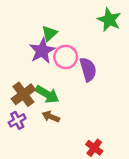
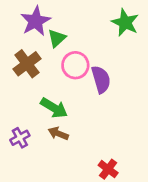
purple star: (42, 51) -> (36, 21), moved
brown cross: (23, 94) -> (27, 64), moved

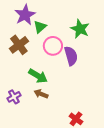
green star: (125, 23) -> (80, 29), moved

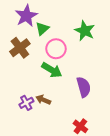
purple semicircle: (71, 56) -> (84, 87), moved
green arrow: (38, 76) -> (52, 70), moved
purple cross: (14, 97) -> (26, 103), moved

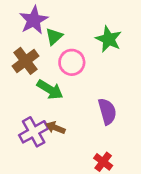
green arrow: (52, 70) -> (50, 90), moved
purple cross: (26, 103) -> (34, 132), size x1.5

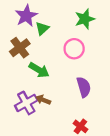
green star: (109, 39) -> (85, 19), moved, turned 30
pink circle: (72, 62) -> (74, 49), moved

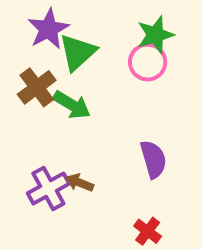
green triangle: (42, 29) -> (78, 52), size x1.5
pink circle: (74, 49) -> (148, 62), moved
green arrow: (39, 70) -> (72, 105), moved

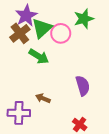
pink circle: (148, 62) -> (61, 33), moved
brown cross: (37, 87) -> (20, 33), moved
purple cross: (48, 188) -> (19, 113), moved, turned 30

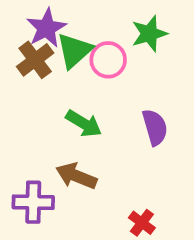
green arrow: (39, 56) -> (84, 124), moved
purple semicircle: (83, 86) -> (155, 127), moved
brown arrow: (43, 98) -> (76, 176), size x1.5

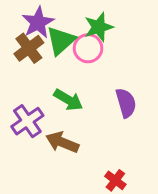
green star: (149, 34) -> (99, 27), moved
purple cross: (33, 202) -> (27, 121), moved, turned -36

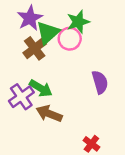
brown cross: (29, 48) -> (35, 48), moved
green arrow: (68, 100) -> (41, 88), moved

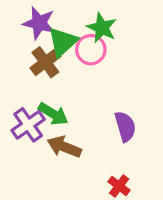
purple star: (30, 18) -> (39, 23), turned -30
green star: (78, 22) -> (102, 28), turned -30
purple semicircle: (100, 82) -> (125, 126), moved

